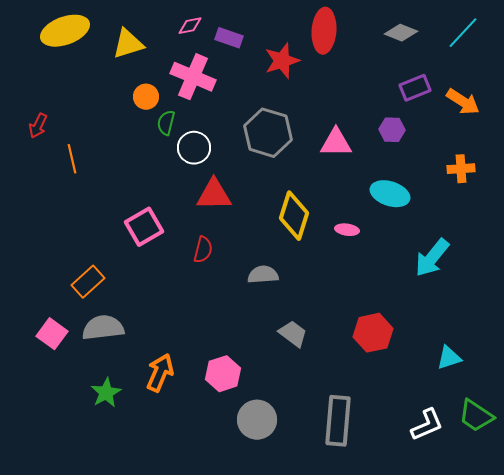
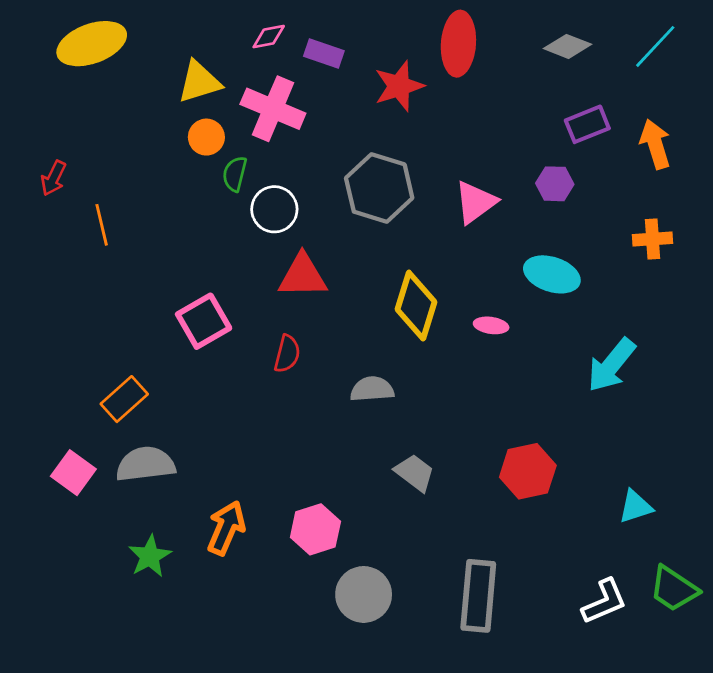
yellow triangle: (128, 44) -> (199, 82), moved
orange arrow: (463, 102) -> (655, 144), turned -140
pink triangle: (336, 143) -> (475, 202), turned -36

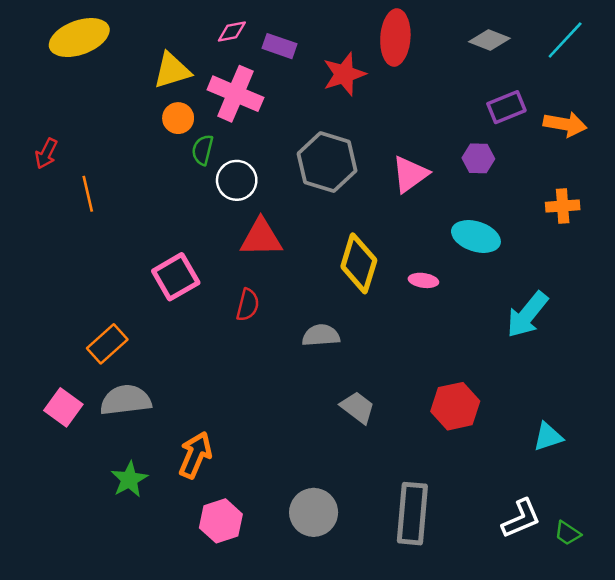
orange arrow: (655, 144) -> (565, 124), turned 117
pink hexagon: (315, 529) -> (221, 521), moved
green trapezoid: (674, 589) -> (568, 533), moved, size x0.6

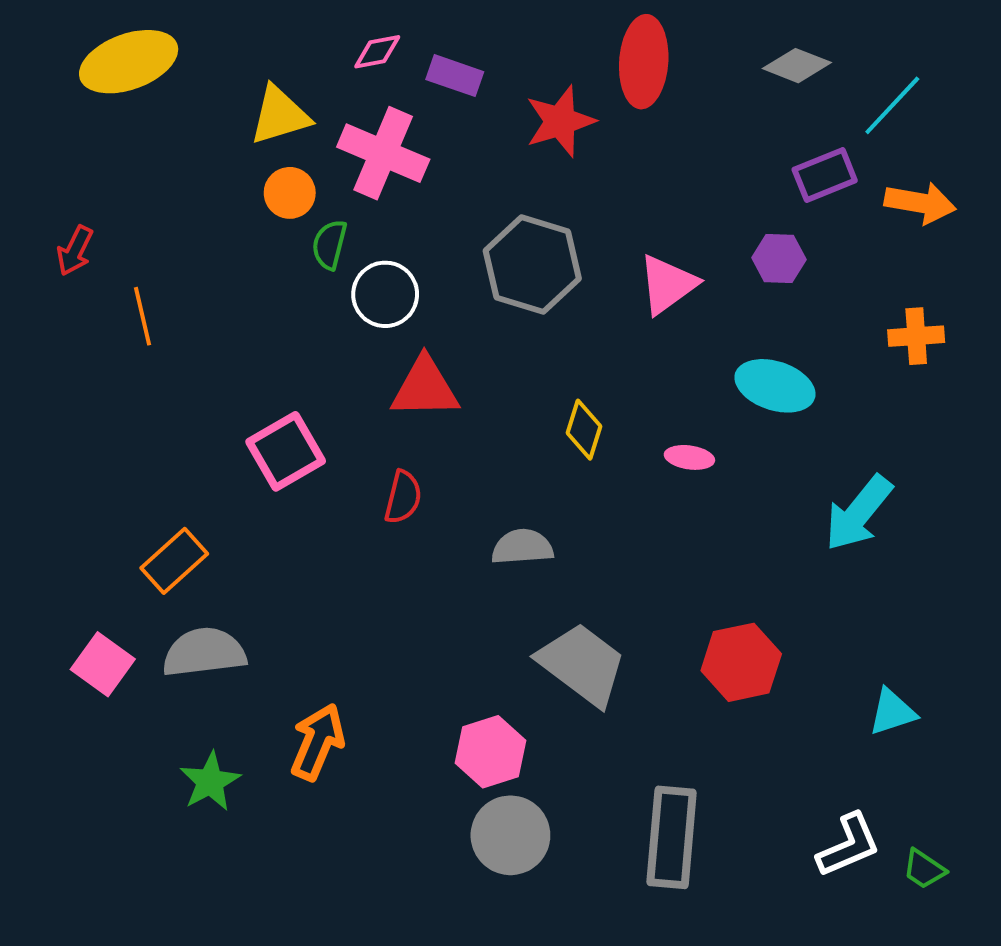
cyan line: (565, 40) -> (892, 105), moved
yellow diamond: (359, 263) -> (584, 430), size x0.6
gray trapezoid: (358, 407) -> (582, 664), size x1.6
pink hexagon: (221, 521) -> (491, 752), moved

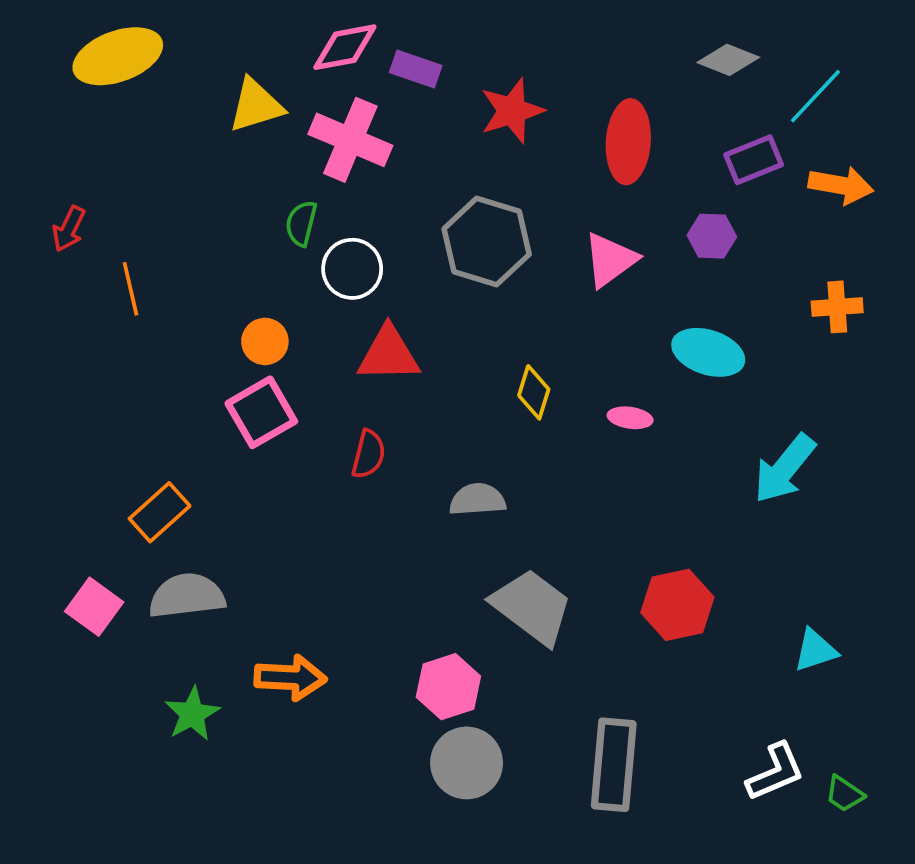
pink diamond: (377, 52) -> (345, 47), size x1.5
red ellipse: (644, 62) -> (628, 142), moved
orange circle: (290, 193) -> (265, 341), moved
orange arrow: (318, 742) -> (290, 678), turned 70

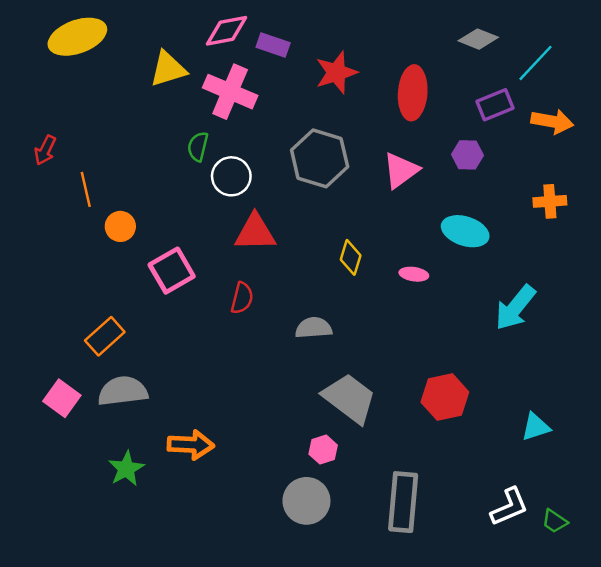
orange circle: (265, 341) -> (120, 226), moved
pink hexagon: (448, 687) -> (323, 450), moved, size x0.7

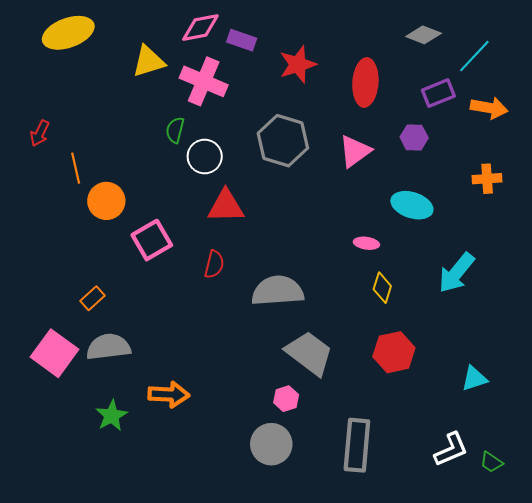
orange circle: (120, 226) -> (106, 201), size x1.4
yellow diamond: (351, 257) -> (382, 288), moved
gray semicircle: (314, 328) -> (278, 291), size x1.6
orange rectangle: (105, 336) -> (93, 298), size x0.7
pink square: (62, 398) -> (54, 353), size x1.4

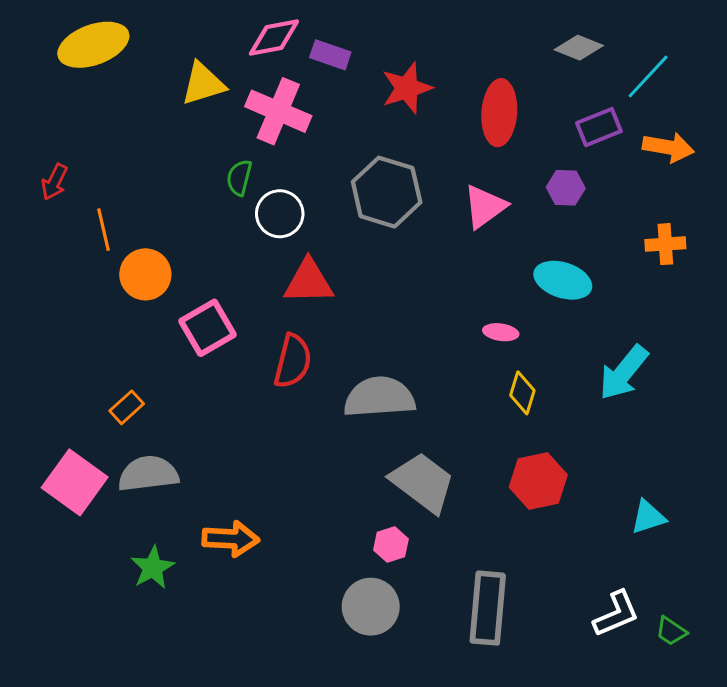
red semicircle: (214, 264) -> (293, 361), size x1.4

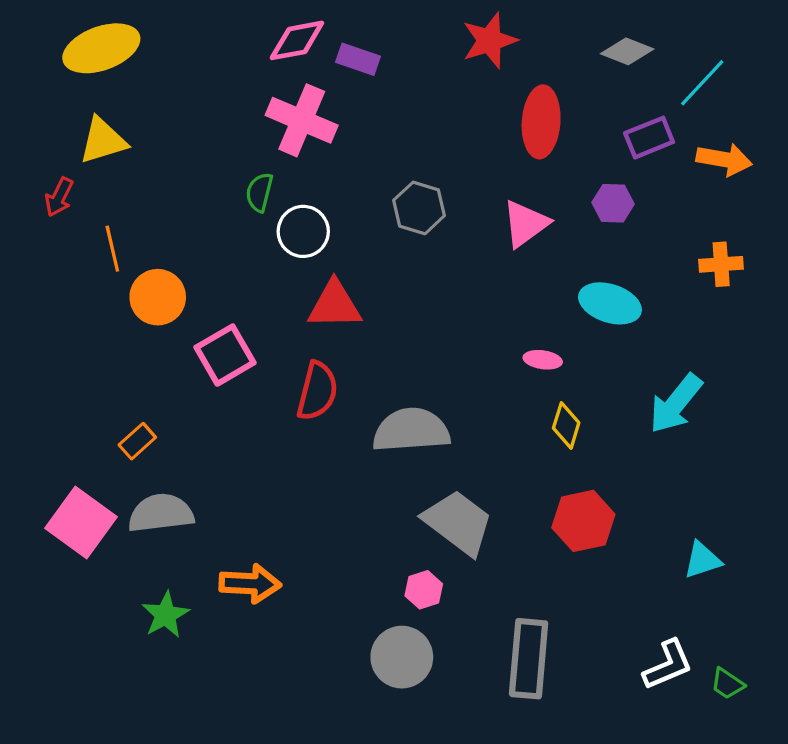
yellow triangle: (203, 84) -> (103, 141), moved
red star: (407, 88) -> (489, 40), moved
gray hexagon: (387, 192) -> (419, 208), size x0.7

